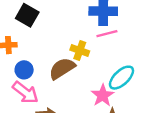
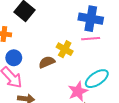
brown semicircle: (62, 68) -> (47, 62), size x0.7

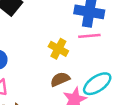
brown semicircle: (47, 62) -> (60, 79), moved

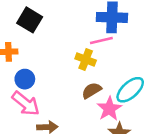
pink line: (89, 36) -> (101, 40), moved

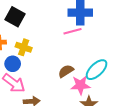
yellow cross: (86, 59) -> (24, 47), moved
pink star: (109, 109) -> (80, 85), turned 30

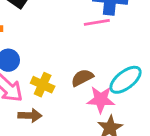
yellow cross: (24, 47) -> (43, 85), moved

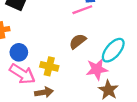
brown semicircle: (82, 78) -> (78, 41), moved

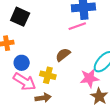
brown semicircle: (78, 41) -> (63, 55), moved

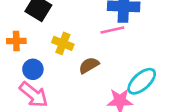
yellow cross: (48, 75) -> (63, 43), moved

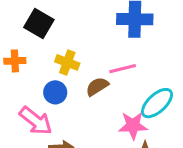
pink line: (112, 30) -> (123, 69), moved
blue circle: (33, 69) -> (55, 92), moved

